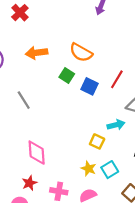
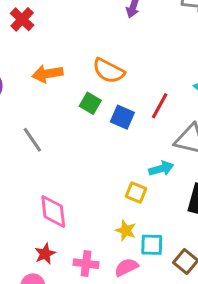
cyan square: (110, 170) -> (152, 245), moved, turned 35

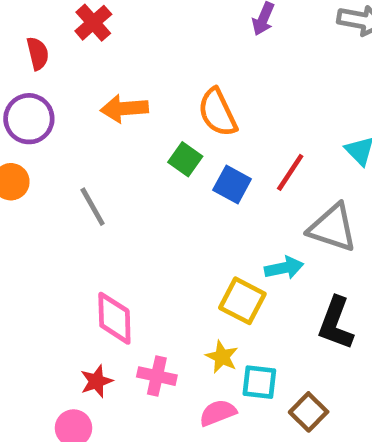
orange semicircle: (109, 71) -> (217, 112), turned 32
yellow square: (136, 193) -> (242, 301), size x1.4
pink cross: (86, 264) -> (157, 376), moved

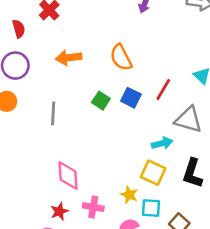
green square: (185, 159) -> (101, 101), moved
gray line: (93, 207) -> (53, 113), turned 35
yellow square: (242, 301) -> (153, 173), moved

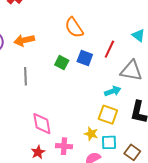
orange arrow: (69, 58) -> (24, 40), moved

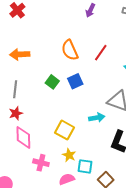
red line: (109, 49) -> (101, 53), moved
blue square: (85, 58) -> (75, 81), turned 35
yellow square: (108, 115) -> (65, 130), moved
red star: (38, 152) -> (16, 113), moved

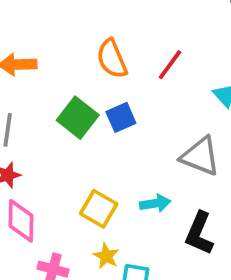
green square: (52, 82) -> (78, 118), size x1.5
cyan arrow: (97, 118) -> (155, 203), moved

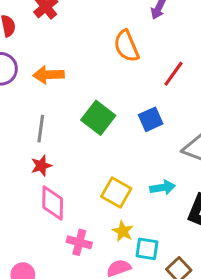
orange semicircle: (112, 59) -> (126, 46), moved
blue square: (121, 117) -> (151, 119), moved

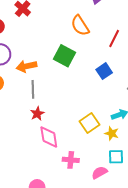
orange arrow: (48, 75) -> (27, 66), moved
green square: (98, 118) -> (65, 56), moved
yellow square: (116, 192) -> (89, 123), turned 36
yellow star: (123, 231) -> (112, 133), moved

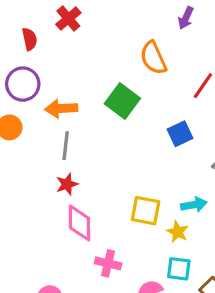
yellow square: (89, 123) -> (146, 211), turned 36

